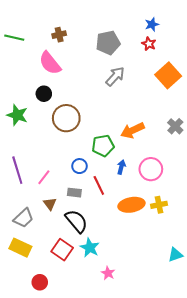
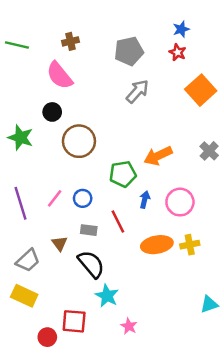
blue circle: (79, 166) -> (83, 198), moved
pink line: (44, 177) -> (55, 198), moved
red square: (62, 250) -> (74, 321), moved, turned -30

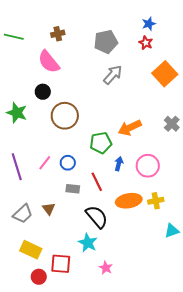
brown triangle: (59, 243) -> (49, 209), moved
black semicircle: (91, 264) -> (97, 217), moved
yellow rectangle: (24, 296) -> (31, 250), moved
cyan triangle: (209, 304) -> (172, 231), moved

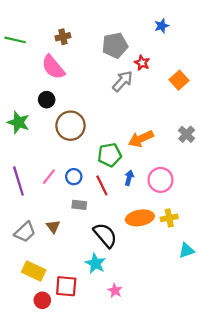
red star: (146, 43) -> (142, 63), moved
orange square: (165, 74) -> (179, 80), size x0.7
red line: (97, 182) -> (102, 185), moved

